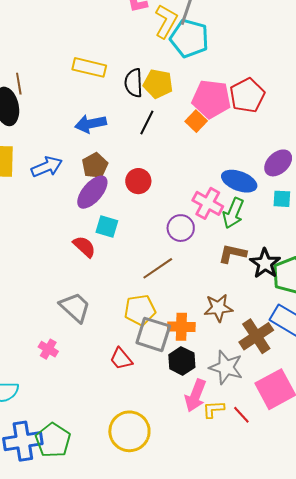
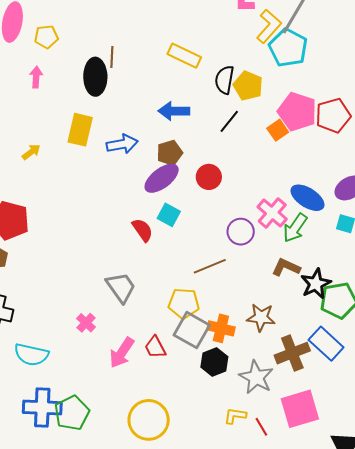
pink arrow: (195, 396) -> (122, 353), moved

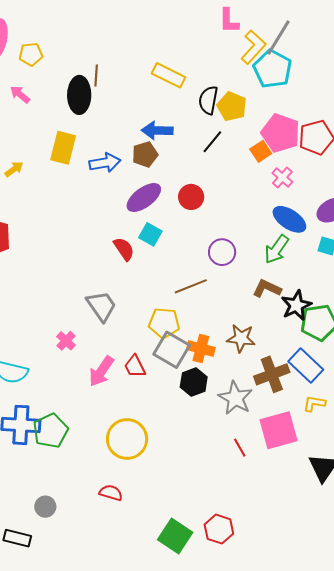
pink arrow: (36, 77) -> (20, 94), turned -55
brown pentagon: (170, 153) -> (145, 154), moved
pink cross: (272, 213) -> (282, 177), moved, size x0.7
yellow L-shape: (235, 416) -> (314, 403), moved

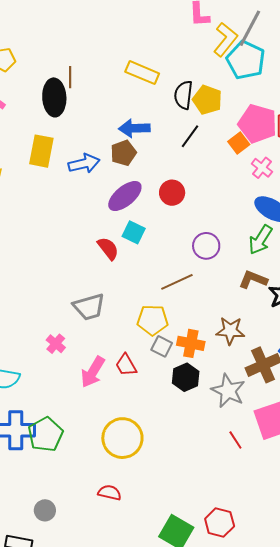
gray trapezoid: (101, 306) -> (89, 307), turned 112
gray square: (172, 350) -> (162, 346), size x0.6

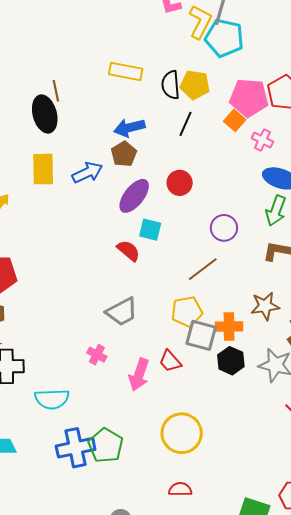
gray square: (162, 346) -> (201, 335), size x1.5

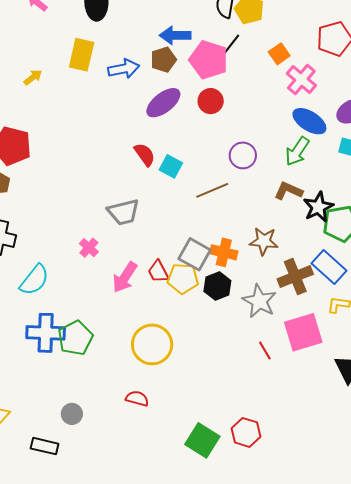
pink pentagon: (249, 98) -> (209, 60), moved
pink cross: (262, 140) -> (301, 79), size x1.4
cyan square: (150, 230) -> (171, 166), moved
yellow pentagon: (187, 312) -> (183, 279), moved
cyan semicircle: (52, 399) -> (34, 280), turned -64

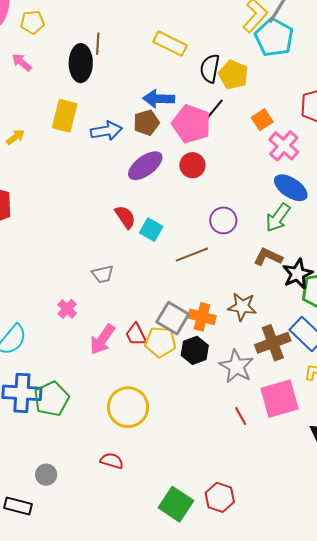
gray trapezoid: (123, 212) -> (103, 274), size x0.7

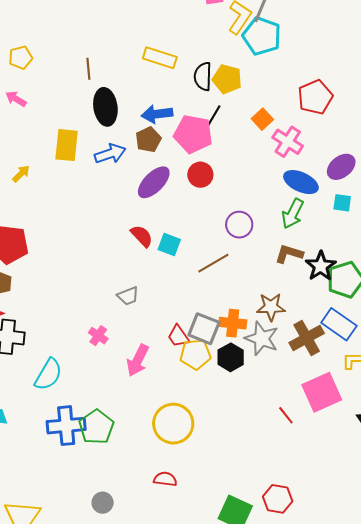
black ellipse: (81, 63) -> (105, 107), moved
red trapezoid: (136, 335) -> (178, 336), moved
gray star: (236, 366) -> (262, 339), moved

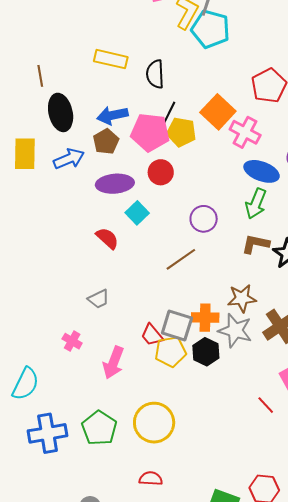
yellow pentagon: (227, 79) -> (181, 132), moved
orange square: (262, 119) -> (218, 112), size x1.6
purple ellipse: (154, 182) -> (115, 184), turned 45
cyan square: (169, 245) -> (137, 213), moved, turned 30
green pentagon: (96, 427) -> (99, 428), moved

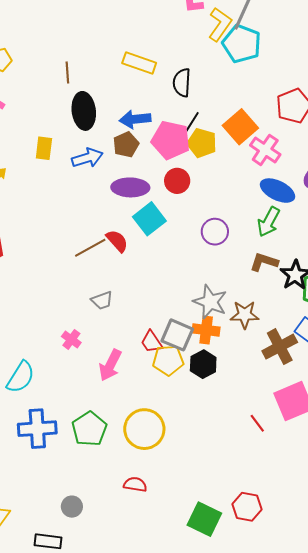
yellow rectangle: (25, 154) -> (44, 148), size x0.7
cyan square: (137, 213) -> (149, 219), size x1.4
brown line: (181, 259) -> (90, 248), moved
gray star: (235, 331) -> (210, 302), moved

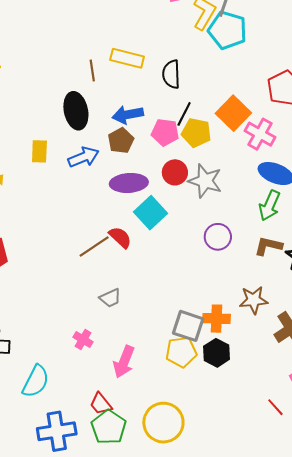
brown line: (67, 72) -> (92, 71), moved
pink pentagon: (171, 140) -> (165, 132), size x0.7
purple circle: (215, 232) -> (218, 237), moved
gray star: (210, 302) -> (205, 181), moved
red trapezoid: (151, 342) -> (101, 404), moved

